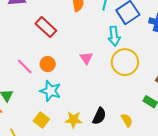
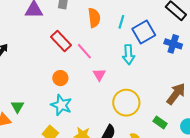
yellow circle: (125, 62) -> (126, 103), moved
pink line: (25, 66) -> (84, 51), moved

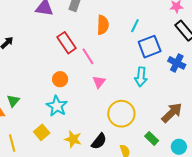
cyan line: (121, 22) -> (135, 26), moved
cyan arrow: (129, 55) -> (141, 77), moved

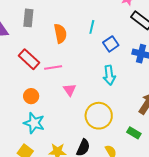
blue square: (150, 47) -> (111, 44), size x0.7
pink line: (88, 56) -> (53, 68), turned -54

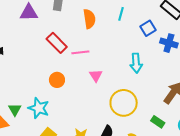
blue square: (111, 44) -> (148, 28), moved
cyan star: (34, 123) -> (39, 108), moved

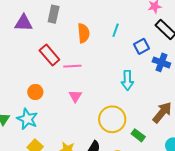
pink triangle: (96, 76) -> (75, 96), moved
orange circle: (57, 80) -> (35, 92), moved
green rectangle: (158, 122) -> (138, 135), moved

